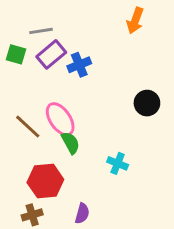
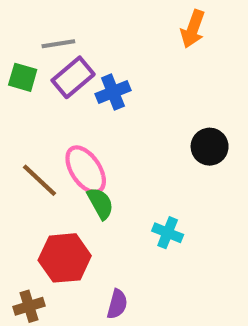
brown cross: (32, 215) -> (29, 306), moved

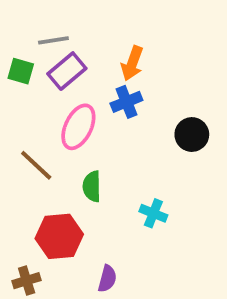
orange arrow: (193, 29) -> (132, 63), moved
blue cross: (113, 92) -> (126, 102), moved
pink ellipse: (86, 170) -> (78, 127), moved, turned 60
green semicircle: (100, 203) -> (92, 186), turned -152

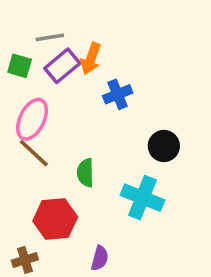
orange arrow: (132, 63) -> (91, 59), moved
pink ellipse: (78, 127) -> (32, 119), moved
black circle: (192, 135) -> (164, 146), moved
cyan cross: (153, 213) -> (142, 198), size x1.6

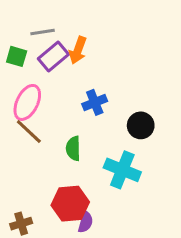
blue cross: (118, 94) -> (95, 102), moved
red hexagon: (55, 219) -> (70, 204), moved

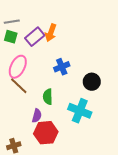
gray line: (43, 32) -> (12, 22), moved
purple semicircle: (86, 222) -> (37, 116), moved

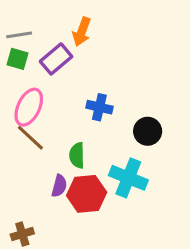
orange arrow: (51, 33) -> (82, 32), moved
blue cross: (62, 67) -> (99, 107), turned 35
red hexagon: (46, 133) -> (87, 194), moved

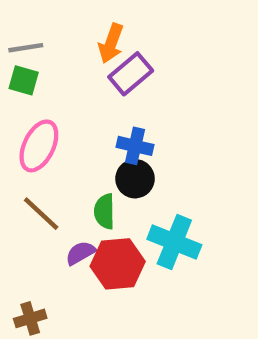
purple rectangle: (56, 59) -> (131, 74), moved
black circle: (148, 131) -> (135, 179), moved
brown line: (30, 138) -> (41, 214), moved
purple semicircle: (59, 186) -> (80, 253), turned -135

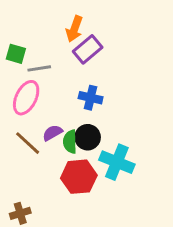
gray line: (26, 48) -> (39, 68), moved
black circle: (135, 179) -> (88, 137), moved
purple semicircle: (80, 253) -> (52, 133), moved

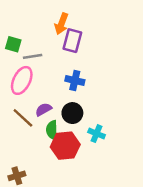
purple rectangle: (88, 49) -> (72, 41), turned -35
green semicircle: (70, 142) -> (52, 130), moved
cyan cross: (117, 162) -> (97, 134), size x0.6

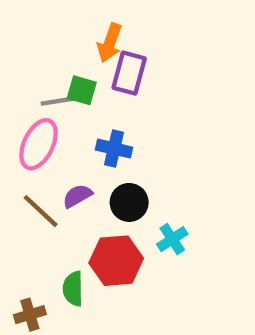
green square: (13, 44) -> (82, 90), moved
blue cross: (75, 80) -> (114, 149), moved
green semicircle: (52, 130) -> (73, 289), moved
cyan cross: (97, 134) -> (172, 239), turned 35

